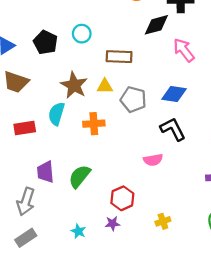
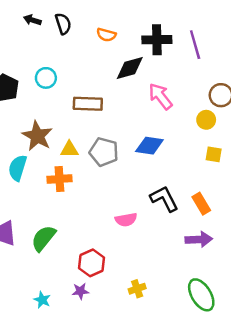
yellow triangle: (105, 86) -> (69, 149), moved
black L-shape: (173, 129) -> (164, 199), moved

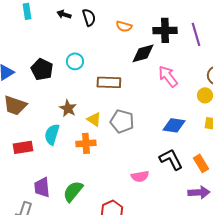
brown star: (37, 136) -> (68, 108), size x0.7
blue diamond: (149, 146) -> (174, 125), moved
yellow triangle: (69, 149) -> (94, 119), turned 35

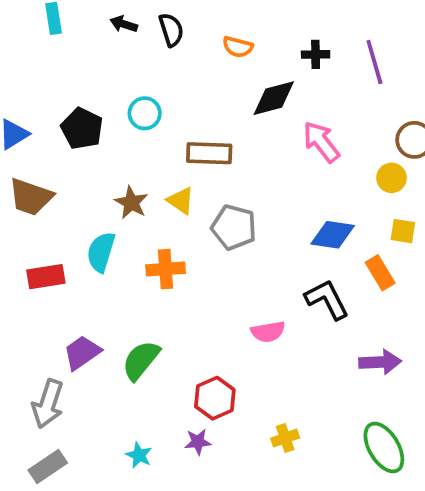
black cross: (165, 30) -> (316, 54), size x0.6
yellow triangle: (94, 119) -> (181, 201), moved
orange rectangle: (201, 163) -> (380, 273), moved
purple trapezoid: (42, 187) -> (82, 353), turned 60

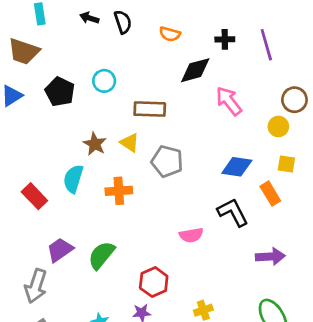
brown trapezoid: (31, 197) -> (24, 51), moved
red rectangle: (46, 277) -> (34, 196), turned 55

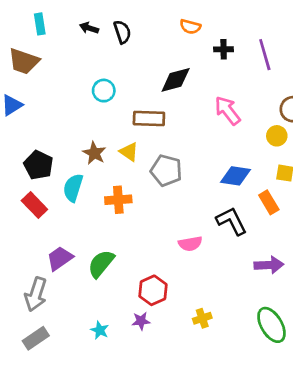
orange semicircle: (170, 34) -> (190, 27), moved
black diamond: (195, 70) -> (176, 80), moved
black pentagon: (60, 92) -> (38, 165), moved

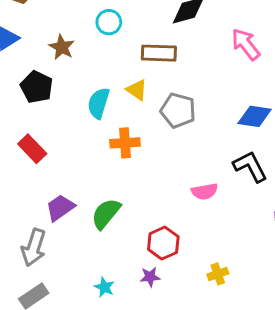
brown star: (94, 153) -> (62, 47), moved
black pentagon: (38, 165) -> (37, 87), moved
cyan semicircle: (73, 188) -> (99, 103), moved

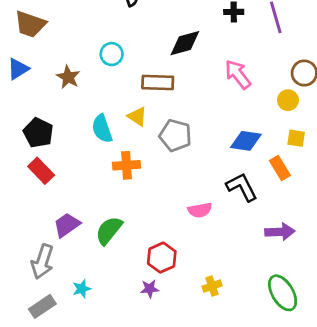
black pentagon: (37, 87) -> (38, 133), moved
cyan semicircle: (99, 103) -> (102, 129), turned -36
cyan star: (104, 287) -> (82, 289), moved, turned 30

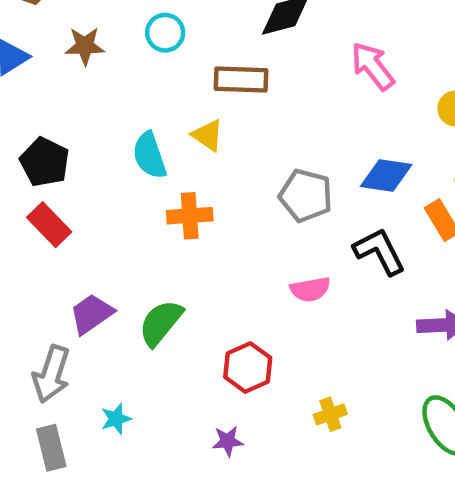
brown star: (68, 77) -> (85, 46), moved, turned -30
gray pentagon: (175, 135) -> (306, 196), moved
purple star: (150, 289) -> (228, 441), moved
gray rectangle: (42, 306) -> (51, 448), turned -70

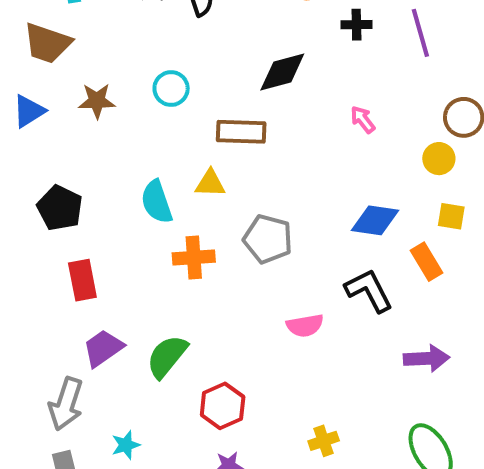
pink arrow: (373, 66) -> (363, 119), size x0.6
yellow triangle: (208, 135) -> (210, 183), turned -32
gray pentagon: (306, 196) -> (268, 239), moved
red rectangle: (49, 225) -> (82, 280), moved, turned 33
red hexagon: (248, 367) -> (223, 406), moved

